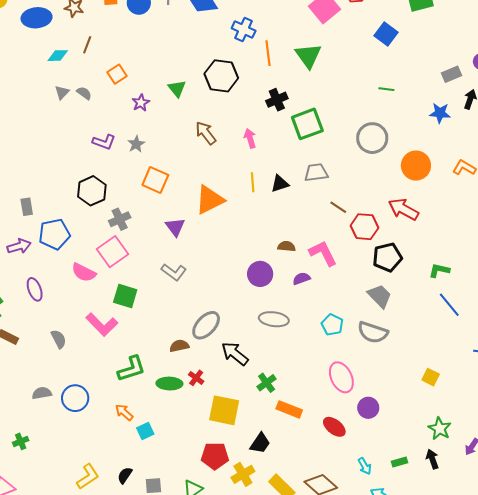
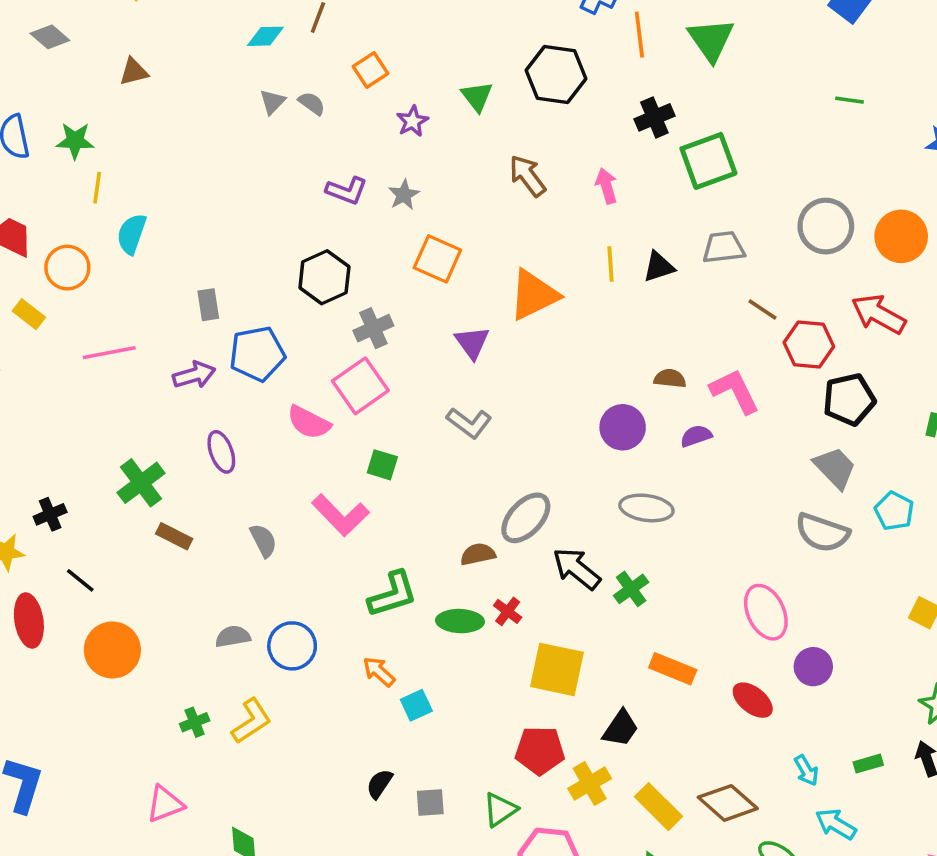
gray circle: (372, 138) -> (826, 226), moved
green square: (125, 296) -> (382, 465), size x0.7
cyan pentagon: (332, 325) -> (894, 511), moved
green cross: (267, 383) -> (631, 589), moved
yellow L-shape: (88, 477) -> (251, 721), moved

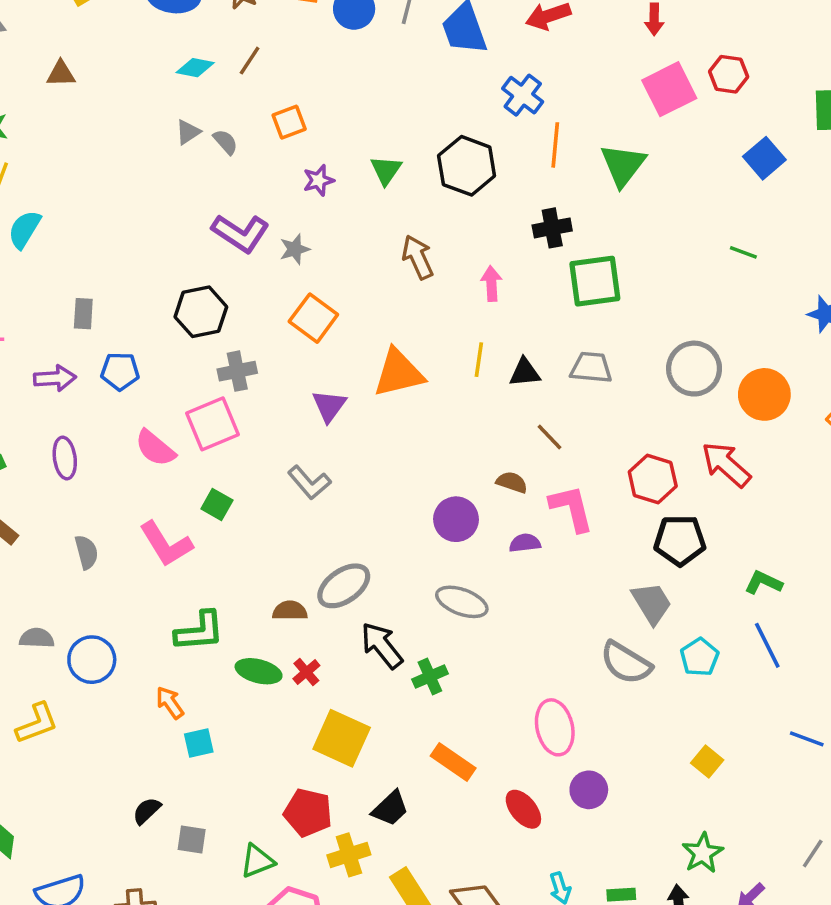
purple L-shape: (347, 191) -> (241, 233), size x1.4
brown line: (763, 310) -> (550, 437), moved
blue pentagon: (257, 354) -> (120, 371), size x0.7

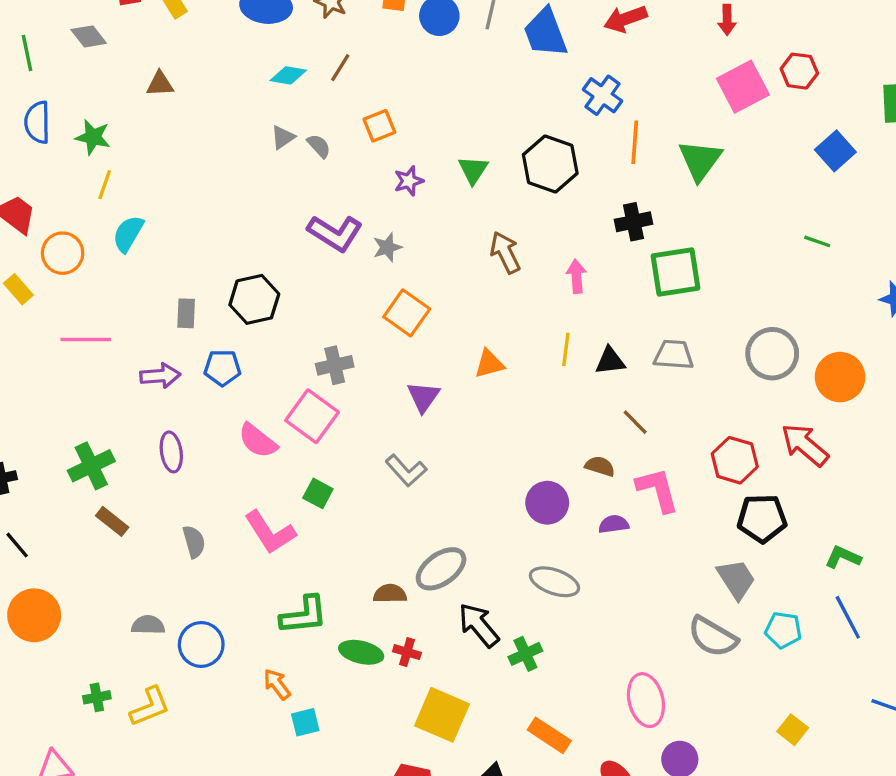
black hexagon: (201, 312) -> (254, 299), moved
orange triangle: (399, 373) -> (489, 364), size x0.6
pink square: (212, 424) -> (312, 416), turned -30
cyan pentagon: (700, 657) -> (783, 630), turned -30
red cross: (306, 672) -> (407, 652), turned -32

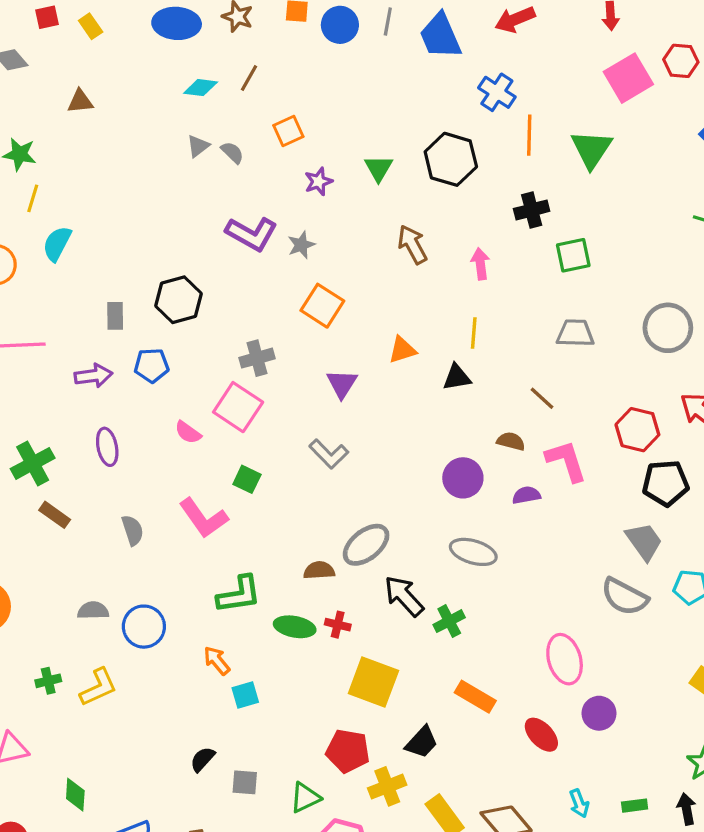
green square: (675, 272) -> (573, 255), size x0.7
black triangle: (610, 361) -> (457, 377), moved
pink semicircle: (258, 441) -> (188, 432), size x0.7

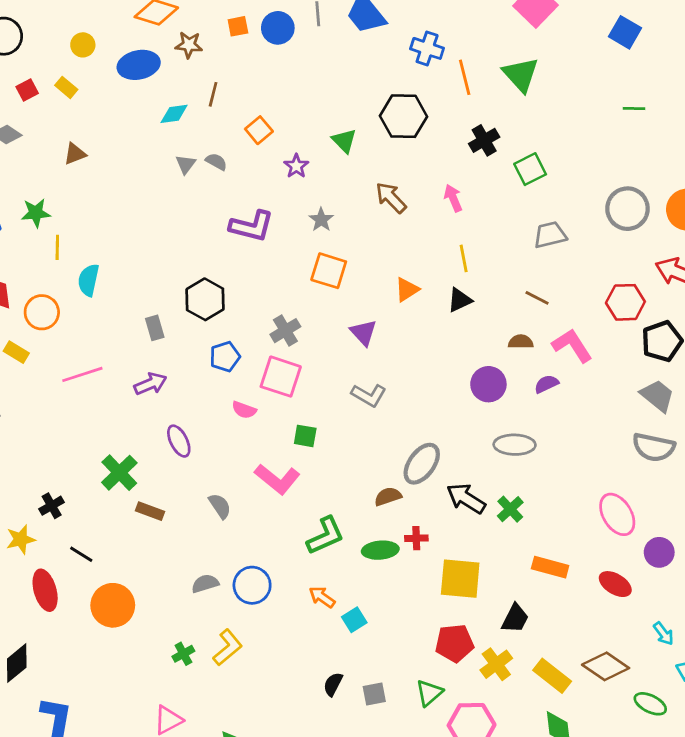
gray star: (301, 245) -> (321, 220), moved
blue pentagon: (152, 365) -> (225, 357), moved

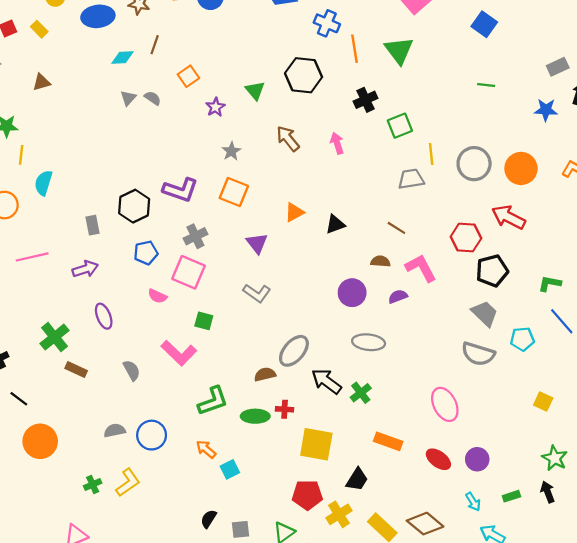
purple L-shape: (252, 226) -> (180, 190), moved
yellow line: (464, 258) -> (431, 154), moved
purple circle: (659, 552) -> (477, 459), moved

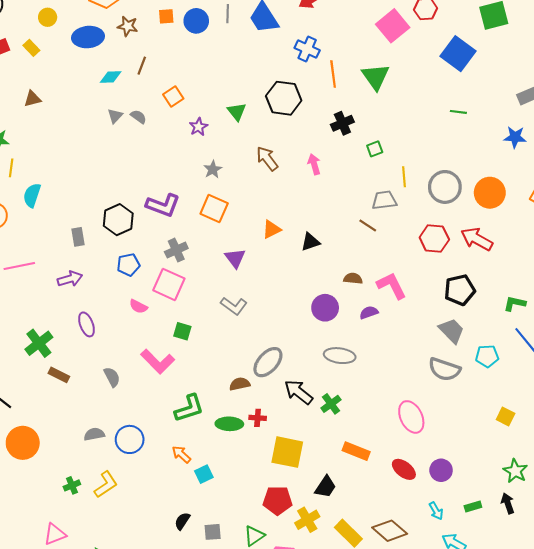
blue square: (484, 24) -> (458, 54), size x1.4
green square: (400, 126) -> (375, 149), size x0.7
brown line: (396, 228) -> (368, 226), moved
red hexagon: (466, 237) -> (434, 238), moved

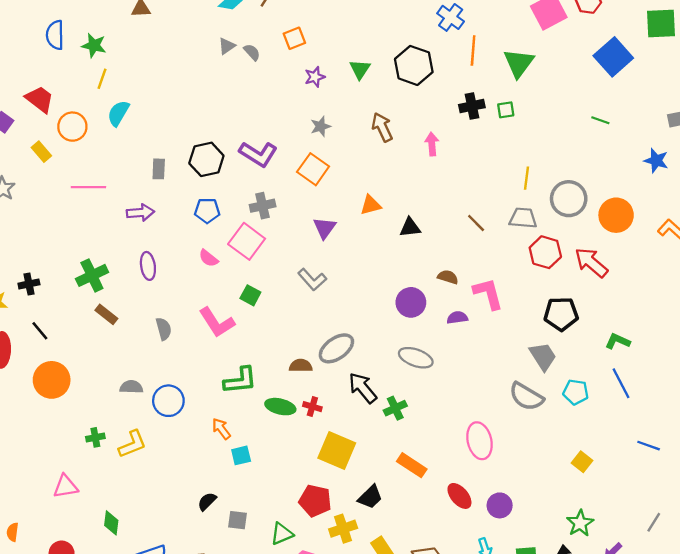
green square: (375, 149) -> (506, 110), moved
gray trapezoid: (384, 200) -> (523, 218), moved

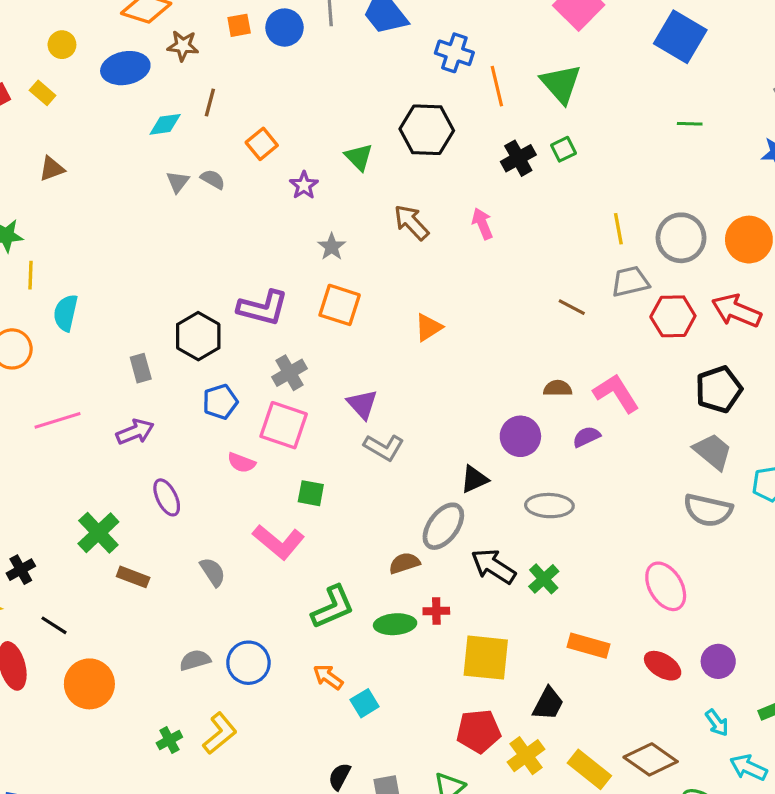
black triangle: (410, 227) -> (474, 479), moved
purple triangle: (325, 228) -> (362, 404), moved

